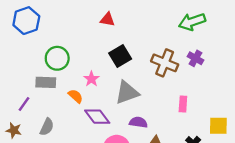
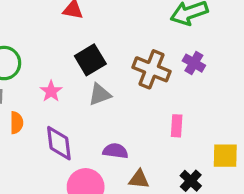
gray triangle: (127, 93) -> (100, 94), moved, size x0.7
orange semicircle: (75, 96) -> (17, 123), moved, turned 49
purple diamond: (97, 117) -> (59, 143), turned 30

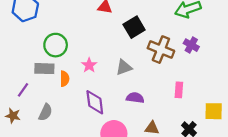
black square: (90, 60) -> (134, 27), moved
orange semicircle: (17, 123) -> (65, 79), moved
purple semicircle: (115, 151) -> (135, 98), moved

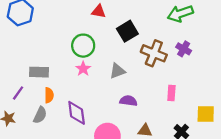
green circle: (56, 45) -> (83, 46), moved
orange semicircle: (65, 79) -> (49, 95), moved
purple diamond: (95, 102) -> (77, 113), moved

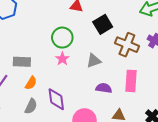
pink rectangle: (171, 93) -> (131, 81), moved, size x1.5
orange semicircle: (49, 95) -> (31, 83), turned 32
gray semicircle: (40, 115) -> (31, 106), moved

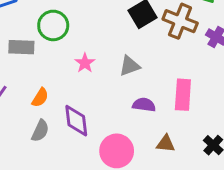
green circle: (62, 38) -> (53, 25), moved
brown cross: (127, 45) -> (180, 21), moved
gray rectangle: (22, 62) -> (21, 47), moved

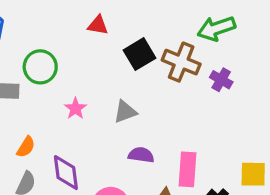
pink rectangle: (183, 95) -> (188, 169), moved

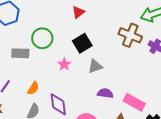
red triangle: (98, 25) -> (78, 12), turned -48
black square: (139, 54) -> (82, 43), moved
pink rectangle: (188, 169) -> (134, 102), turned -65

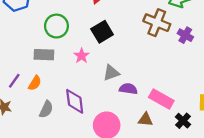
gray rectangle: (20, 53) -> (44, 55), moved
gray triangle: (95, 66) -> (111, 73), moved
orange semicircle: (33, 88) -> (35, 83), moved

